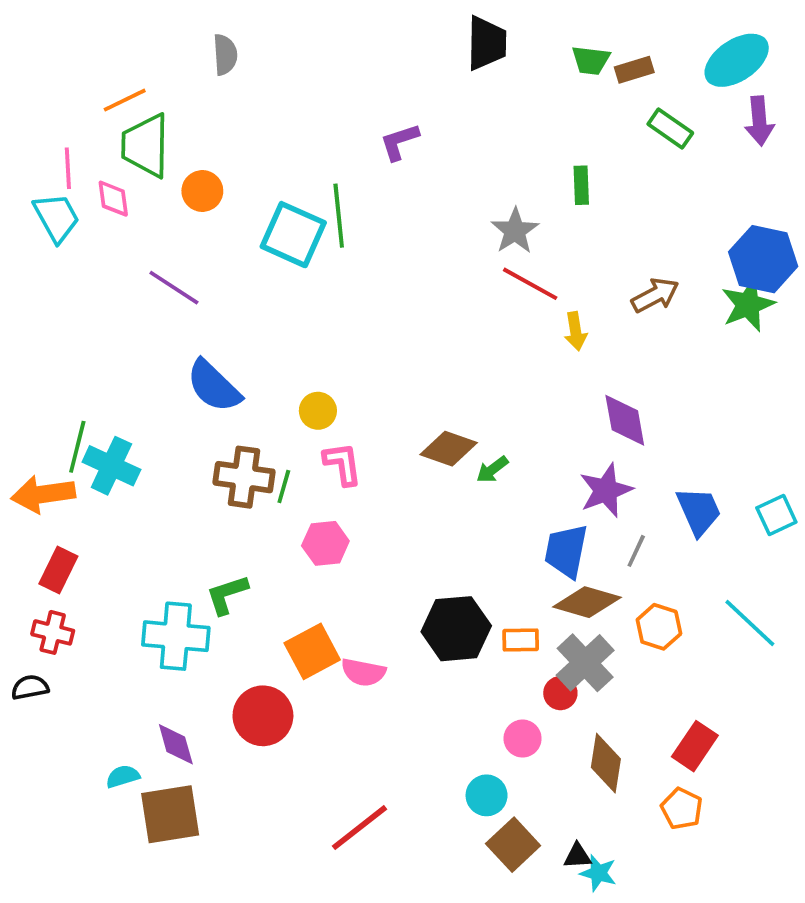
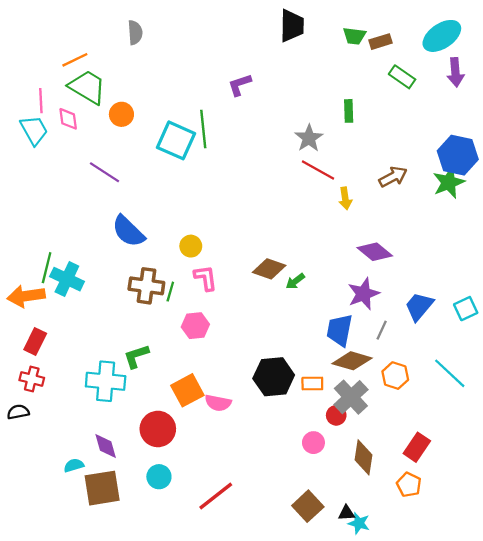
green trapezoid: (145, 146) -> (87, 87), turned 120
purple diamond: (625, 420) -> (375, 252), turned -40
blue trapezoid: (699, 511) -> (419, 306), turned -116
cyan circle: (487, 795) -> (159, 477), moved

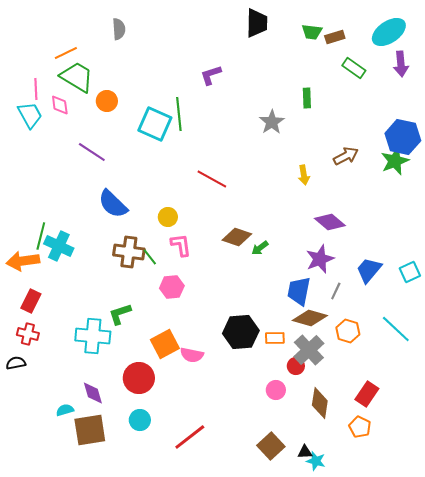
red line: (318, 170) -> (212, 179), moved
green line: (170, 292) -> (150, 257), turned -54

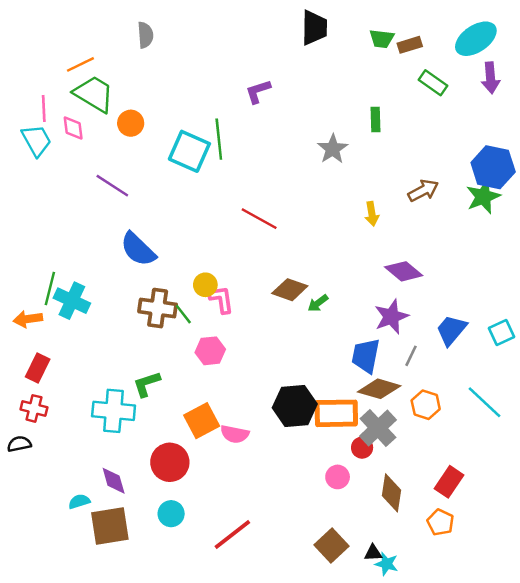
yellow circle: (168, 217) -> (205, 285), moved
orange arrow: (23, 261) -> (28, 319), size x0.7
orange rectangle: (275, 338) -> (336, 413), size x1.8

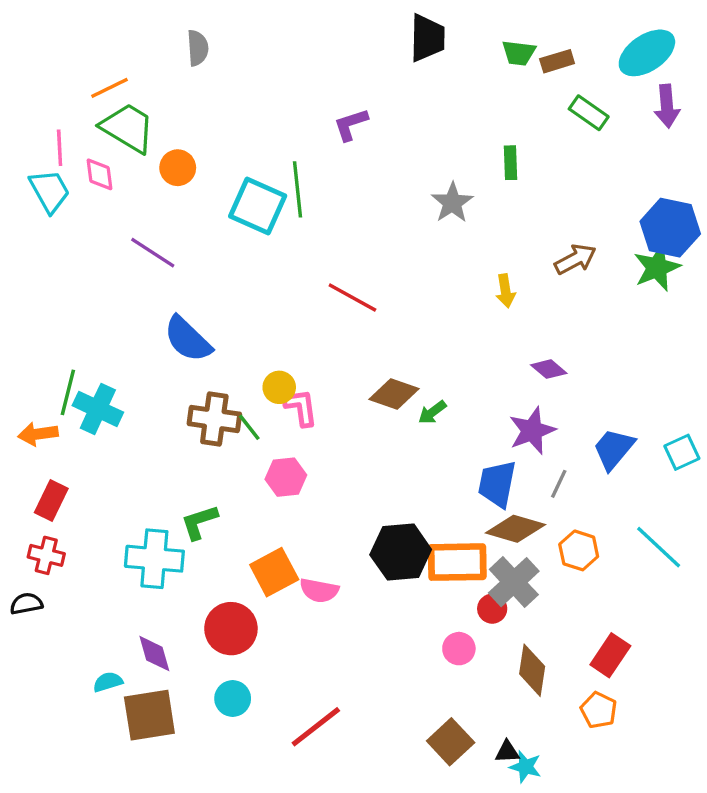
purple diamond: (404, 271) -> (549, 369), size x0.7

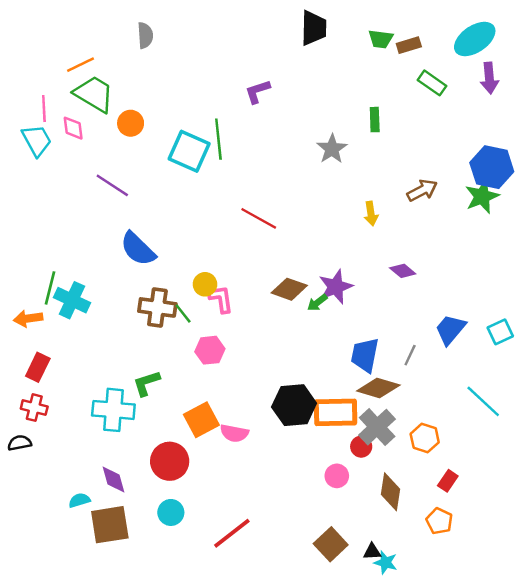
purple star: (532, 431) -> (336, 287), moved
orange hexagon: (579, 550) -> (425, 438), moved
red rectangle: (610, 655) -> (448, 481), size x0.7

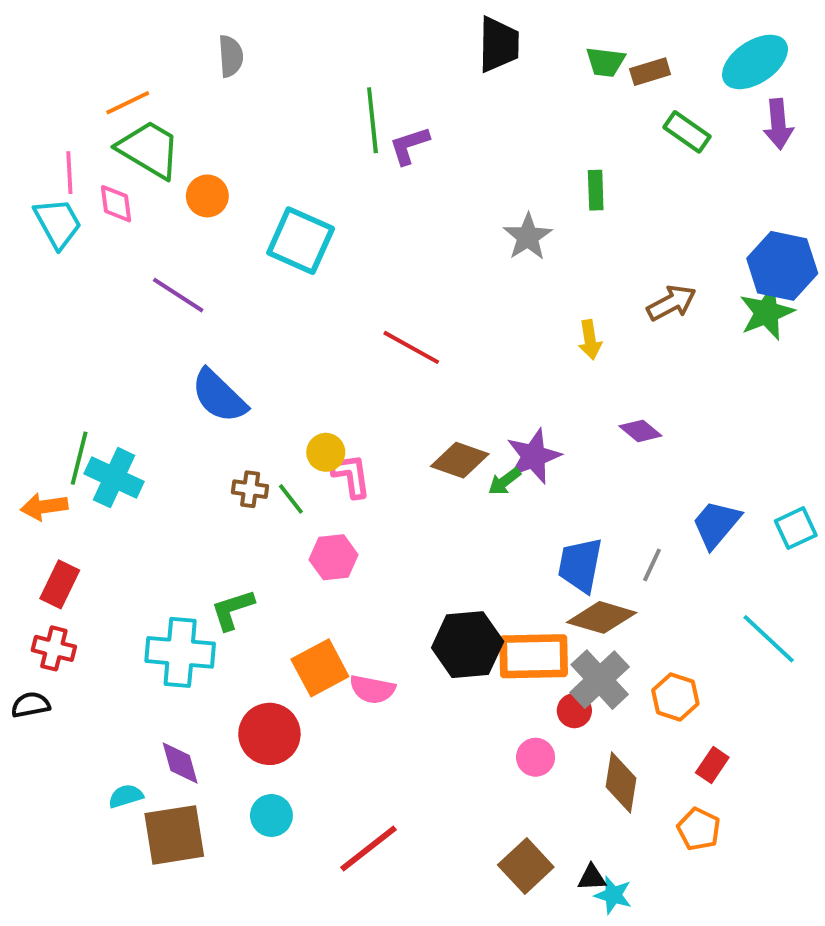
green line: (218, 139) -> (372, 120), moved
brown cross: (157, 307) -> (250, 489), size x0.6

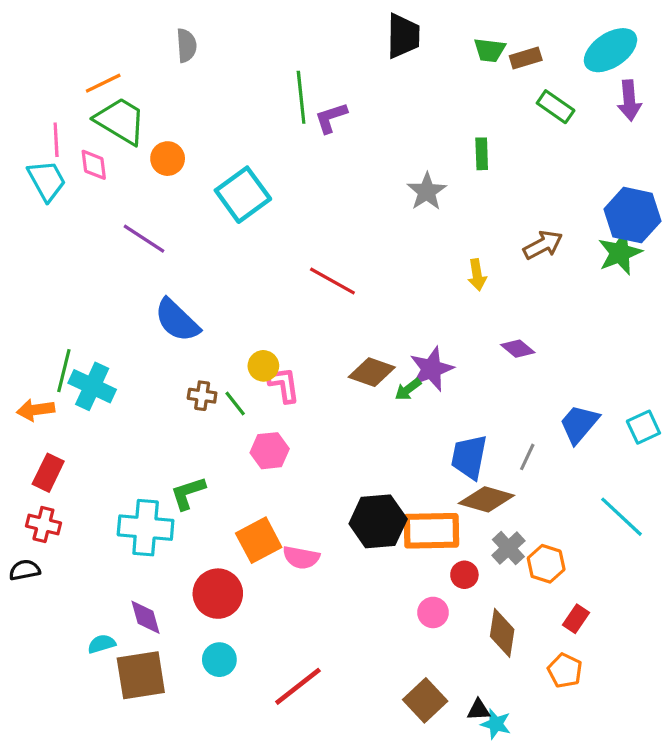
cyan square: (301, 241) -> (243, 195), turned 30
gray cross: (600, 680) -> (508, 548), moved, size x0.7

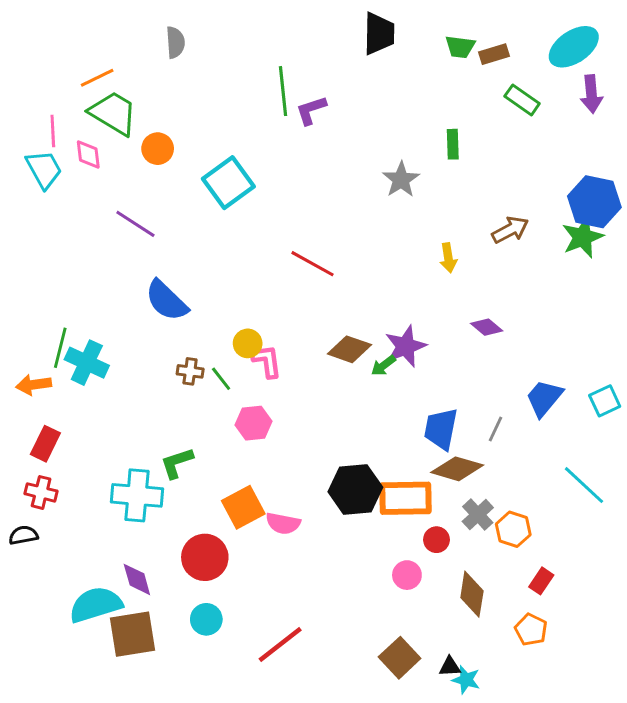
cyan semicircle: (102, 644) -> (96, 605), size x2.0

